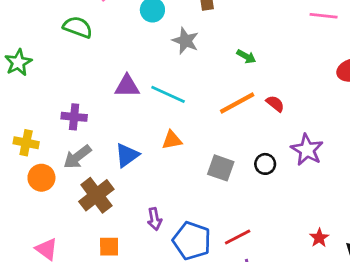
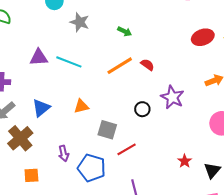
orange triangle: (172, 140) -> (81, 106), moved
gray square: (221, 168) -> (107, 130), moved
red line: (238, 237) -> (127, 149), moved

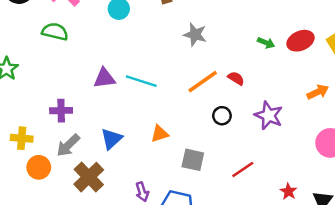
gray star: (80, 22) -> (195, 35), moved
green arrow: (125, 31) -> (266, 43), moved
black circle: (142, 109) -> (222, 116), moved
red line: (127, 149) -> (243, 170), moved

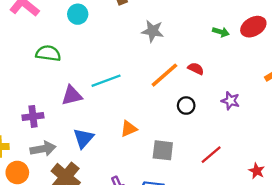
green semicircle: (55, 32) -> (48, 53), moved
purple triangle: (104, 78) -> (72, 95), moved
cyan line: (141, 81) -> (106, 81), turned -32
purple star: (269, 115) -> (230, 101), size x0.7
gray arrow: (68, 145) -> (43, 149), turned -140

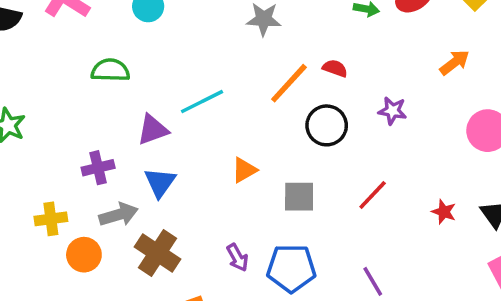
black circle: (186, 106) -> (327, 125), size x1.5
blue triangle: (83, 138) -> (160, 182), moved

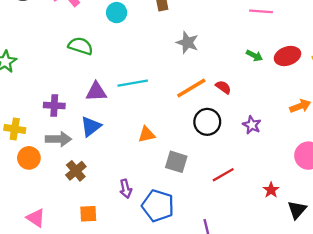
red star: (444, 212) -> (271, 190), moved
brown cross: (157, 253) -> (76, 171), size x0.7

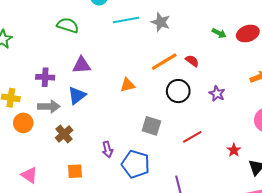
cyan line: (133, 83) -> (126, 20), moved
orange triangle: (147, 135) -> (128, 85), moved

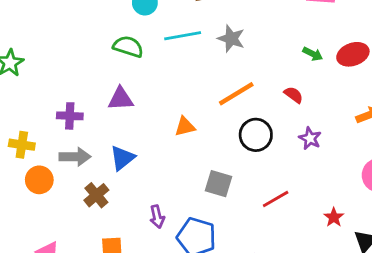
green semicircle: (68, 25) -> (128, 47), moved
red semicircle: (192, 61) -> (294, 95), moved
blue triangle: (77, 95) -> (122, 158), moved

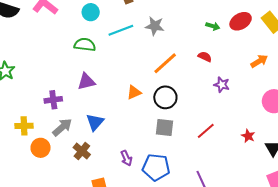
black circle: (256, 135) -> (165, 97), moved
gray arrow: (75, 157) -> (62, 127), turned -30

